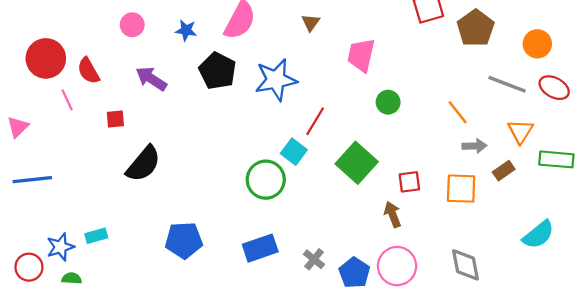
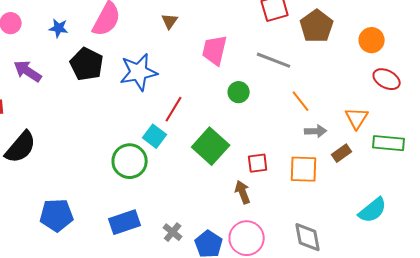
gray line: (507, 84) -> (274, 60), moved

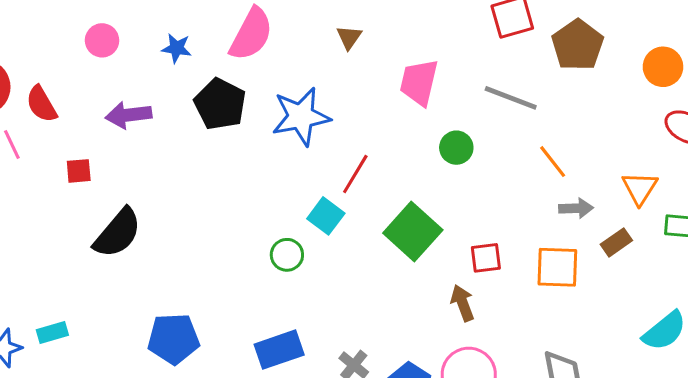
purple arrow: (28, 71) -> (128, 115), turned -40
green circle: (130, 161) -> (287, 255), size x0.6

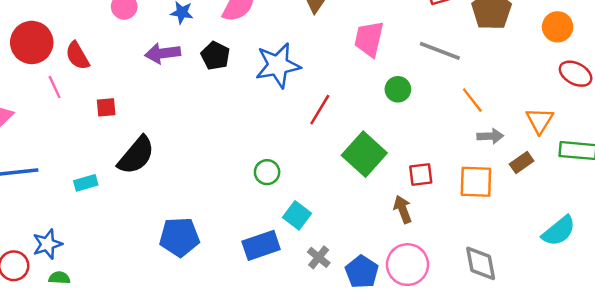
black pentagon: (220, 104) -> (215, 56), size x0.7
purple arrow: (128, 115) -> (163, 53), moved
cyan square: (326, 216) -> (297, 215), moved
cyan rectangle: (52, 333) -> (86, 183), moved

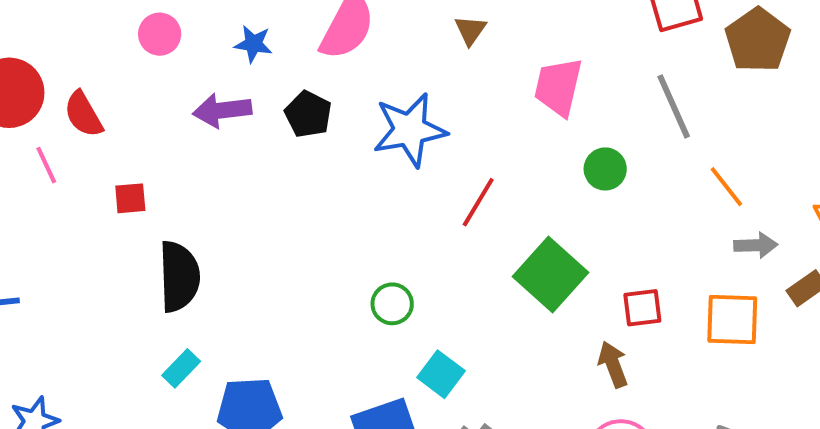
gray line: (440, 51) -> (674, 106), turned 45
black semicircle: (136, 155) -> (179, 276), turned -42
cyan rectangle: (86, 183) -> (181, 368), moved, turned -30

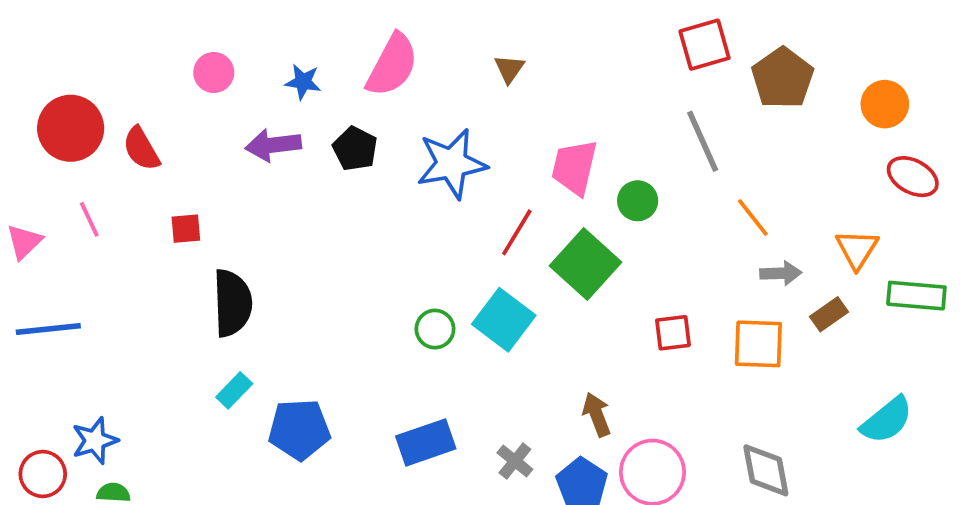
pink trapezoid: (558, 87) -> (574, 167), moved
pink line: (46, 165) -> (89, 219), moved
green square: (550, 275) -> (586, 264), moved
brown arrow: (613, 364) -> (597, 415), moved
cyan square: (441, 374) -> (504, 320), moved, size x1.4

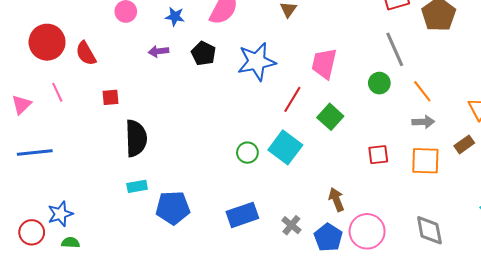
purple arrow: (273, 145) -> (158, 51), size x0.7
green circle: (638, 201) -> (379, 83), moved
green square: (586, 264) -> (330, 117), size x0.7
gray arrow: (781, 273) -> (423, 122), moved
cyan rectangle: (234, 390) -> (137, 186), turned 36

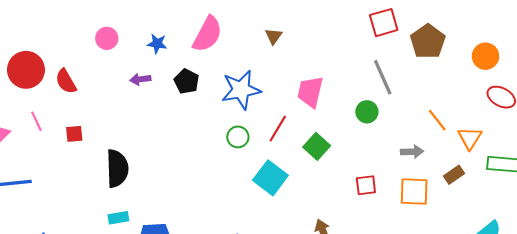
orange line: (422, 91) -> (437, 120), moved
red square: (110, 97) -> (74, 134), moved
green circle: (247, 153) -> (238, 137), moved

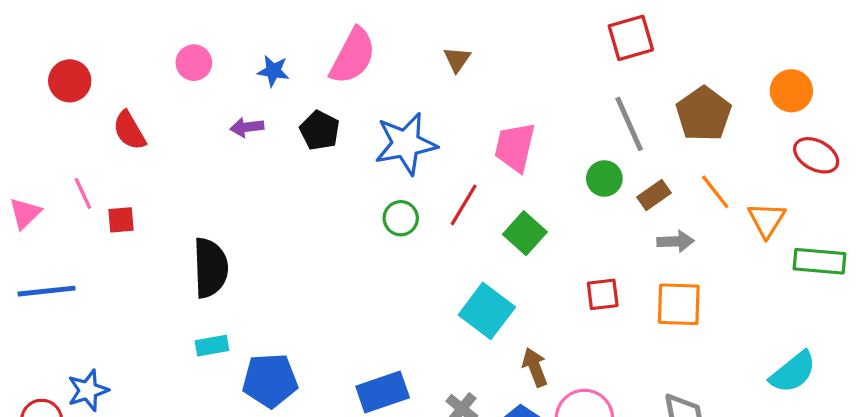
brown pentagon: (428, 41) -> (704, 114), moved
red circle: (26, 70) -> (70, 81), moved, size x0.7
red square: (74, 134) -> (121, 220), moved
brown rectangle: (454, 175) -> (654, 195), moved
cyan square: (270, 178) -> (487, 311), moved

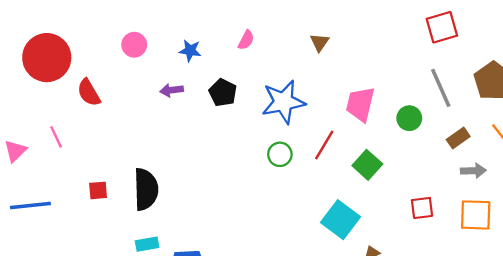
pink semicircle: (353, 56) -> (246, 40), size x0.5
red circle: (70, 81) -> (47, 58), size x1.6
green circle: (604, 178) -> (409, 118), moved
red square: (121, 220) -> (98, 190), moved

